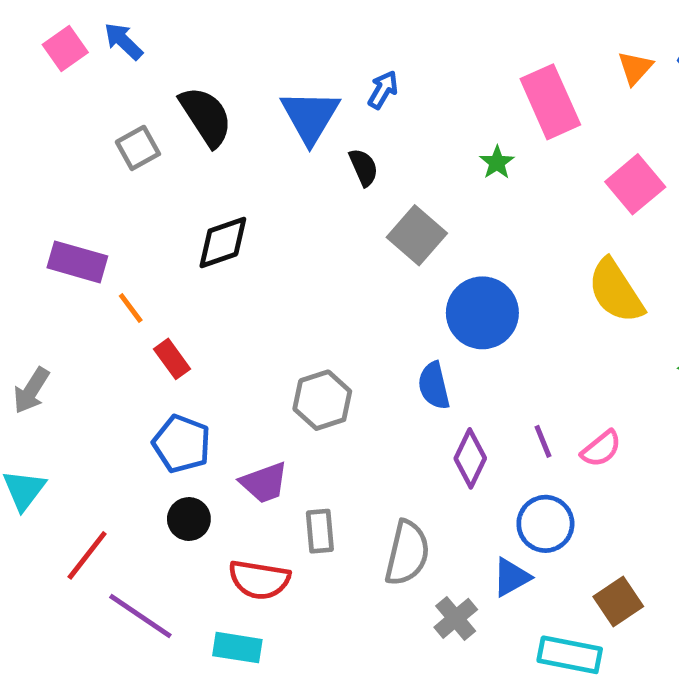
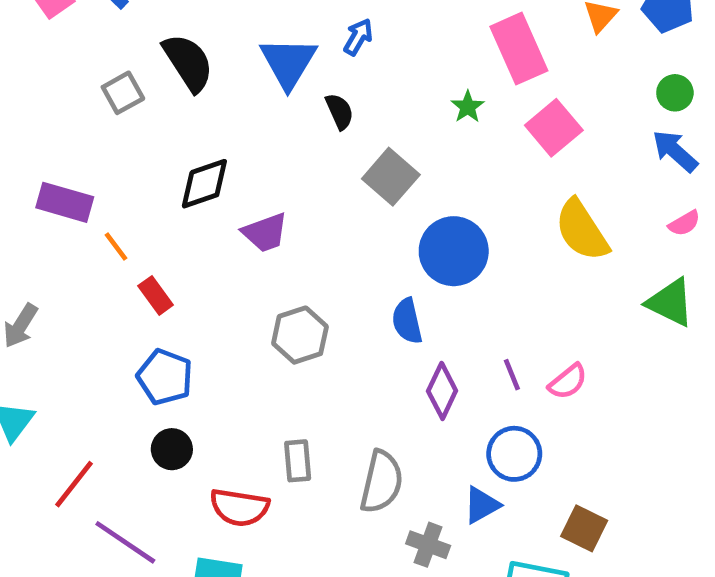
pink square: (635, 184) -> (554, 128), moved
purple trapezoid: (264, 483) -> (265, 233), moved
brown square: (618, 601) -> (584, 528), turned -30
gray cross: (456, 618) -> (428, 545), turned -30

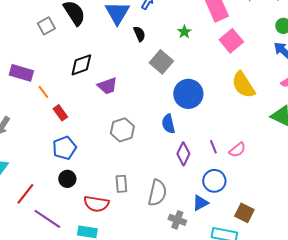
green star: (468, 107) -> (184, 32), moved
blue pentagon: (165, 377) -> (64, 148), turned 30

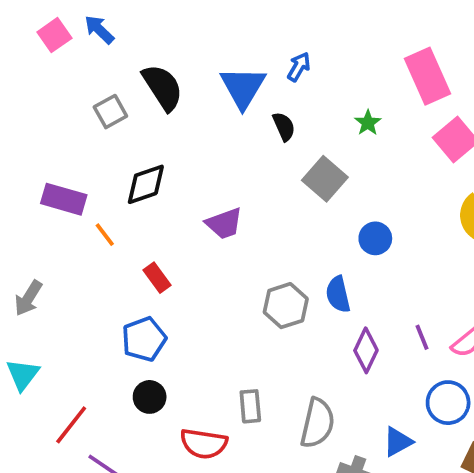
black diamond: (81, 65) -> (146, 184), moved
blue circle: (188, 94) -> (375, 238), size x0.6
red rectangle: (60, 113) -> (157, 278), moved
gray hexagon: (122, 130) -> (286, 306), moved
blue circle: (214, 181) -> (448, 403), moved

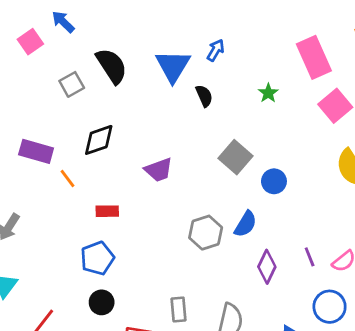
pink square: (54, 35) -> (30, 42), moved
gray square: (325, 179) -> (236, 157), moved
red rectangle: (157, 278) -> (107, 211), turned -55
blue semicircle: (338, 294) -> (245, 224), turned -136

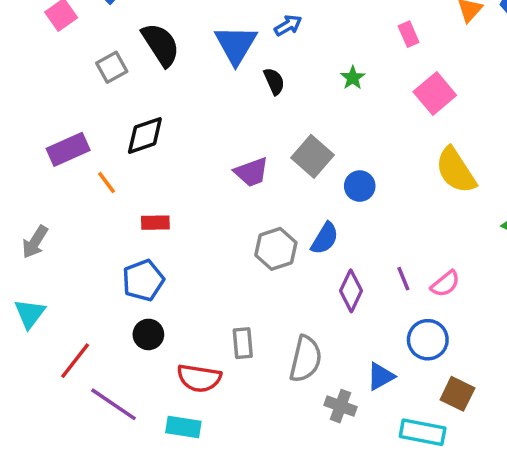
blue arrow: (216, 50) -> (288, 25), turned 30
pink rectangle: (314, 57) -> (409, 34), size x0.5
purple rectangle: (36, 151) -> (68, 149), turned -40
purple trapezoid: (159, 170) -> (251, 172), moved

